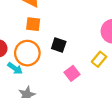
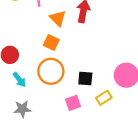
black square: (59, 45) -> (85, 78), moved, turned -32
orange circle: (27, 53) -> (51, 71), moved

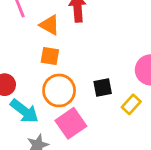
cyan arrow: (19, 80) -> (24, 111), size x1.5
pink square: (73, 103) -> (71, 123), moved, size x1.5

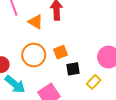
orange square: (50, 56) -> (60, 52), moved, turned -32
orange circle: (59, 90) -> (34, 55), moved

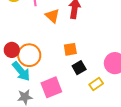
orange circle: (34, 55) -> (29, 55), moved
black square: (73, 69) -> (79, 68), turned -32

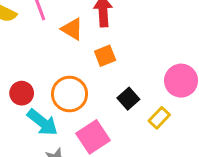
orange square: (70, 49) -> (105, 56), moved
orange circle: (29, 55) -> (70, 94), moved

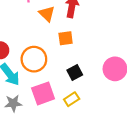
yellow rectangle: (159, 118) -> (72, 99), moved

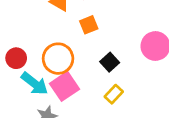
pink square: (43, 93) -> (64, 86), moved

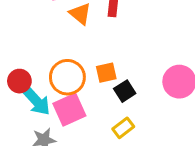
orange square: (89, 25) -> (106, 73), moved
red circle: (16, 58) -> (19, 81), moved

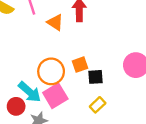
red circle: (19, 81) -> (16, 106), moved
black square: (125, 91) -> (95, 77), turned 35

